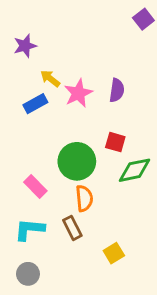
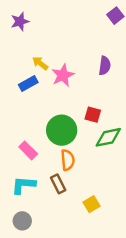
purple star: (25, 46) -> (20, 21), moved
purple semicircle: (117, 90) -> (105, 66), moved

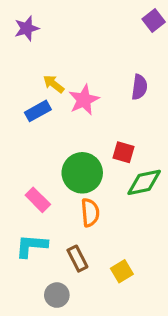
brown rectangle: (58, 184) -> (77, 259), moved
gray circle: (22, 221) -> (57, 295), moved

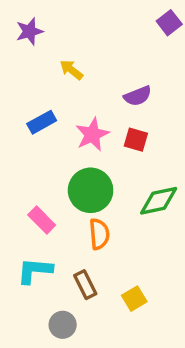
yellow arrow: (54, 84) -> (71, 70), moved
purple semicircle: (139, 87) -> (138, 96), moved, turned 60
pink star: (84, 100) -> (92, 134), moved
red square: (123, 152) -> (136, 140), moved

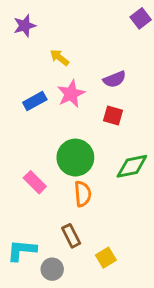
pink star: (92, 134) -> (71, 94), moved
cyan L-shape: (35, 271) -> (22, 250), moved
yellow square: (134, 299) -> (106, 258), moved

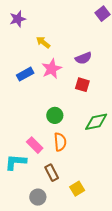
green circle: (75, 158) -> (55, 115), size x0.6
pink rectangle: (35, 182) -> (35, 145), moved
cyan L-shape: (22, 250) -> (16, 162), moved

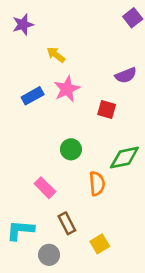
purple semicircle: (83, 58) -> (126, 75), moved
orange semicircle: (60, 142) -> (97, 184), moved
cyan L-shape: (16, 162) -> (20, 230), moved

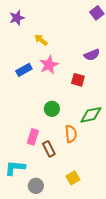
pink rectangle: (45, 188) -> (33, 137), turned 63
brown rectangle: (67, 223) -> (49, 149), moved

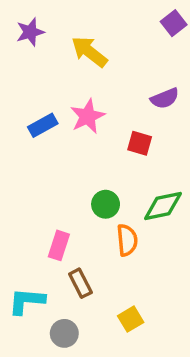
yellow arrow: (41, 40) -> (89, 52), moved, size x1.5
green circle: (52, 109) -> (106, 204), moved
brown rectangle: (49, 149) -> (80, 283), moved

